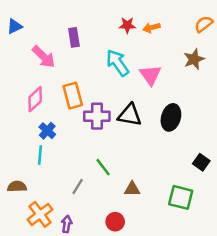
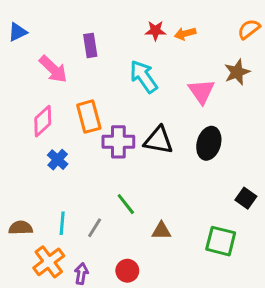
pink triangle: (150, 75) -> (201, 91), moved
cyan line: (40, 155) -> (62, 223), moved
red circle: (115, 222) -> (127, 271), moved

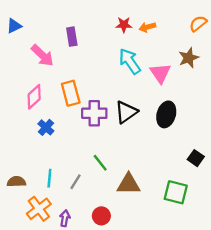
cyan arrow: (144, 77) -> (130, 61), moved
black triangle: (158, 140) -> (126, 112), turned -45
brown triangle: (161, 231) -> (129, 184), size x1.5

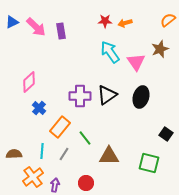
pink arrow: (42, 55) -> (36, 27), moved
orange rectangle: (71, 93) -> (60, 127), moved, turned 55

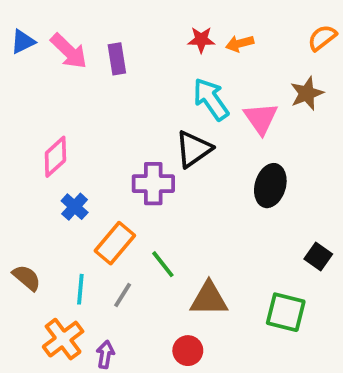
black triangle: (107, 95) -> (194, 149), moved
brown semicircle: (14, 154) -> (27, 278), moved, turned 42
red circle: (86, 183) -> (188, 351), moved

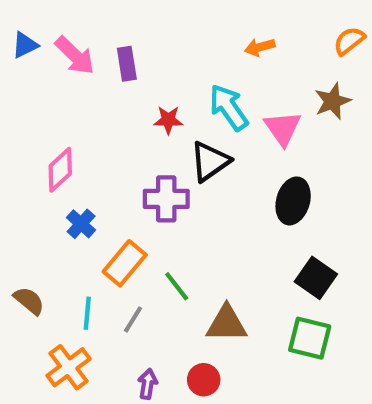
red star: (201, 40) -> (168, 120), moved
black square: (318, 257) -> (316, 278), moved, size x1.4
purple arrow: (105, 354) -> (148, 384), moved

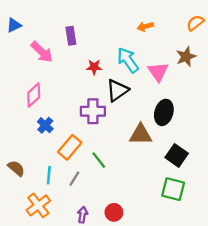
pink arrow: (75, 55) -> (42, 52), moved
brown triangle: (227, 324) -> (141, 135), moved

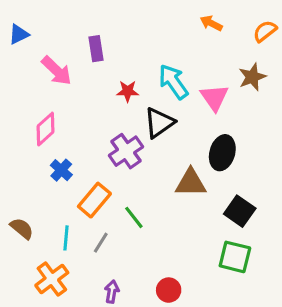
orange arrow: (145, 26) -> (211, 23), moved, turned 42
purple cross: (93, 111) -> (126, 151), turned -35
red circle: (114, 212) -> (169, 290), moved

